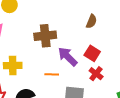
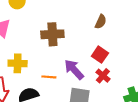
purple arrow: (68, 57) -> (74, 69), moved
orange line: (52, 74) -> (49, 77), moved

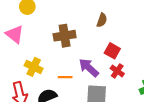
brown semicircle: (101, 22) -> (102, 20), moved
yellow cross: (18, 63) -> (34, 67), turned 30

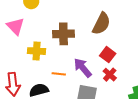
brown semicircle: (102, 20) -> (101, 24), size x1.6
yellow cross: (34, 67) -> (37, 51), moved, turned -30

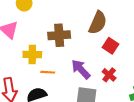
red square: (108, 55) -> (111, 46), moved
orange line: (59, 74) -> (48, 72), moved

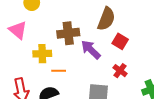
purple arrow: (81, 69) -> (91, 50), moved

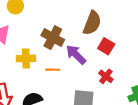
brown cross: (68, 33) -> (53, 38), turned 35
orange line: (59, 71) -> (53, 70), moved

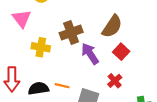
brown cross: (53, 38) -> (71, 32), turned 30
orange line: (53, 70) -> (62, 86), moved

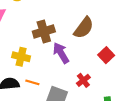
yellow cross: (41, 47) -> (21, 57), moved
red square: (121, 52) -> (106, 55), moved

